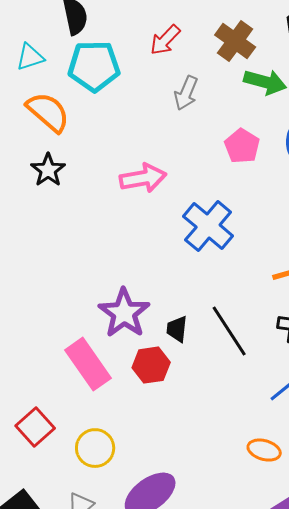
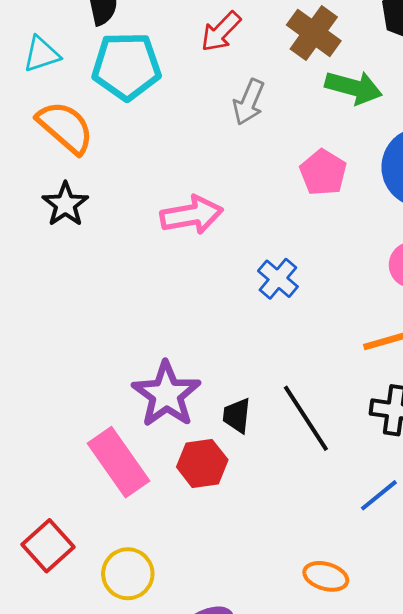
blue cross: (208, 226) -> (278, 279), size x0.6
orange ellipse: (264, 450) -> (326, 576), moved

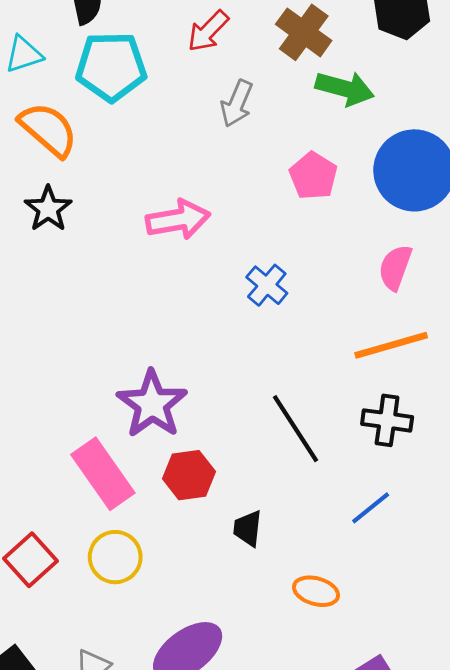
black trapezoid: (237, 416) -> (248, 528), moved
yellow circle: (128, 574) -> (115, 557), moved

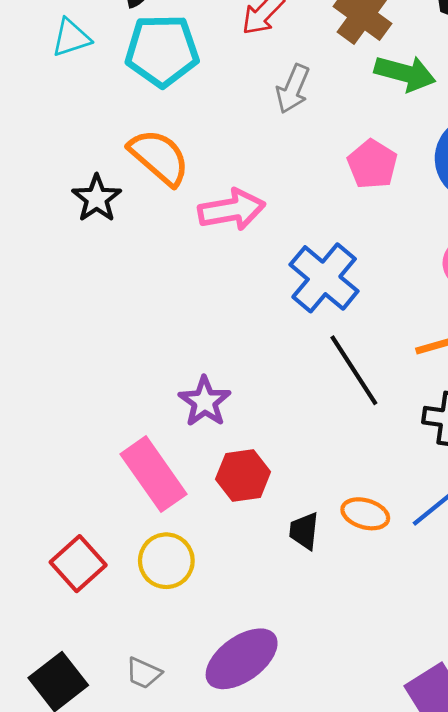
orange semicircle: (48, 129) -> (159, 157), moved
blue cross: (267, 285) -> (324, 278), size x1.6
purple star: (152, 404) -> (205, 402), size x0.7
black line: (296, 429) -> (354, 370), moved
orange ellipse: (316, 591) -> (365, 514), moved

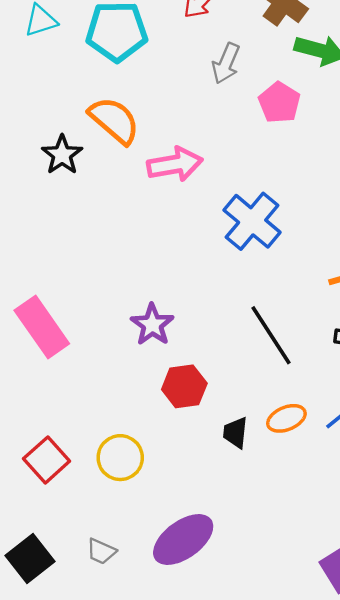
pink pentagon: (372, 164) -> (279, 103), moved
black line: (354, 370) -> (271, 335), moved
pink rectangle: (153, 474) -> (42, 327), moved
orange ellipse: (365, 514) -> (286, 418), turned -39

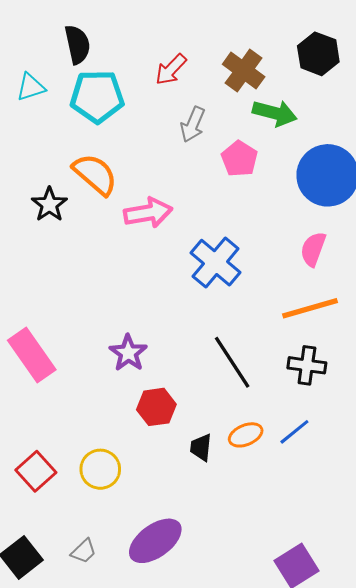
gray trapezoid: (101, 551) -> (84, 551), turned -68

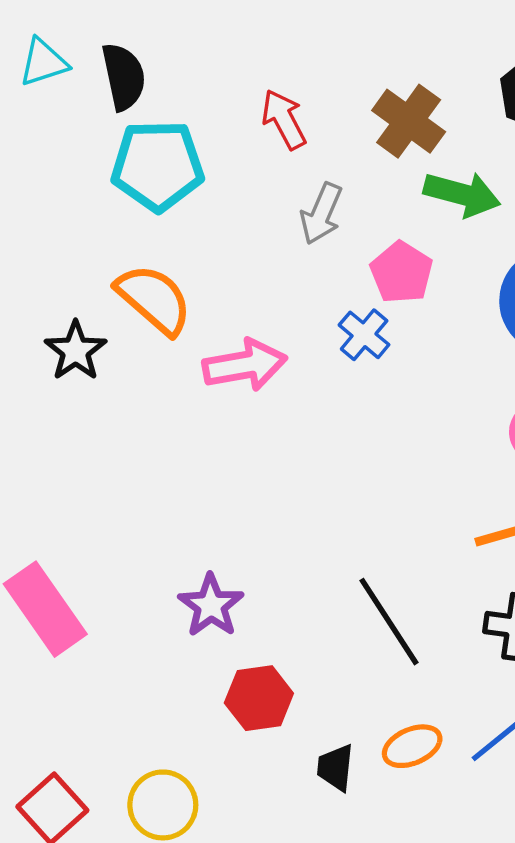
red arrow: (171, 69) -> (284, 119), turned 108
cyan triangle: (31, 87) -> (43, 62), moved
blue cross: (216, 263) -> (364, 335), moved, size x0.6

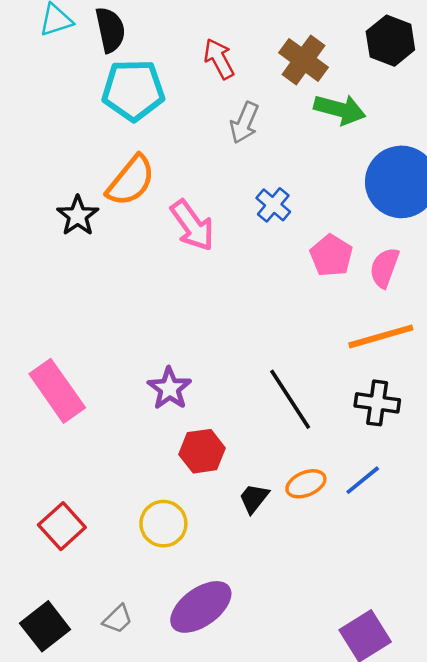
pink pentagon: (401, 272) -> (331, 256), moved
orange semicircle: (154, 299) -> (131, 181), turned 88
pink arrow: (245, 365) -> (192, 225), turned 64
black trapezoid: (336, 768) -> (254, 498), turned 32
yellow circle: (163, 805) -> (163, 524), moved

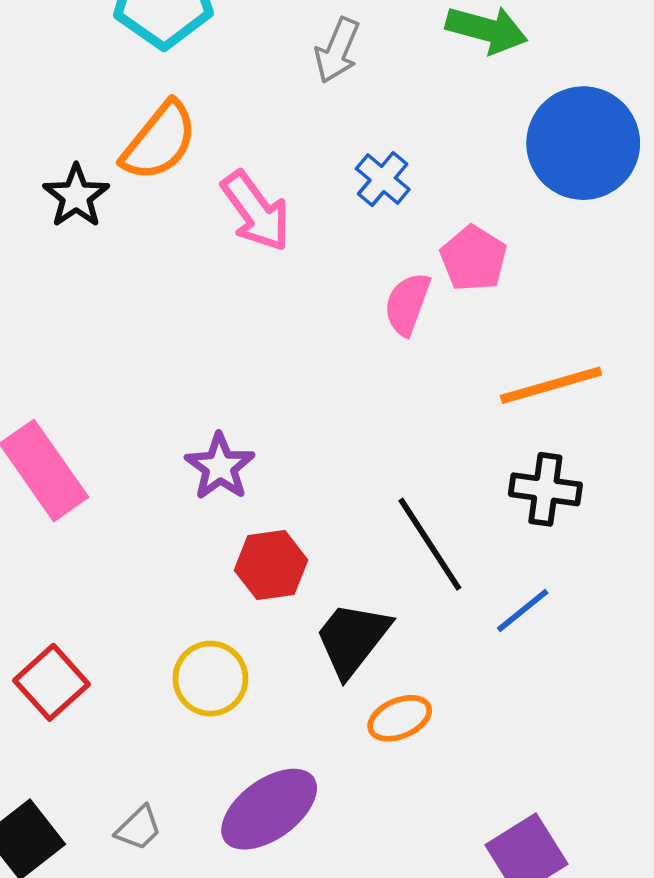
pink semicircle: (384, 268) -> (407, 304), moved
black line: (290, 399) -> (430, 544), moved
orange ellipse: (306, 484) -> (400, 718), moved
black trapezoid: (254, 498) -> (352, 639), size x1.6

